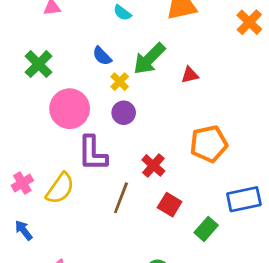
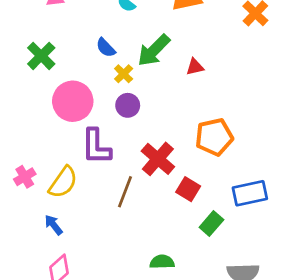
red cross: (153, 165) -> (158, 159), size x1.4
red square: (170, 205) -> (188, 189), moved
blue arrow: (24, 230) -> (54, 225), moved

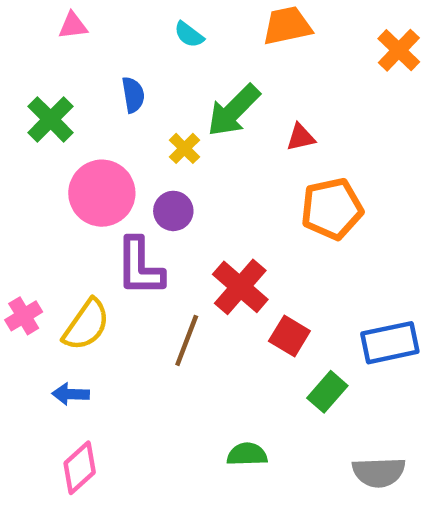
blue semicircle: (106, 48) -> (133, 95), moved, turned -145
purple circle: (128, 105) -> (173, 211), moved
orange pentagon: (214, 137) -> (332, 209), moved
blue arrow: (54, 225) -> (71, 394), turned -50

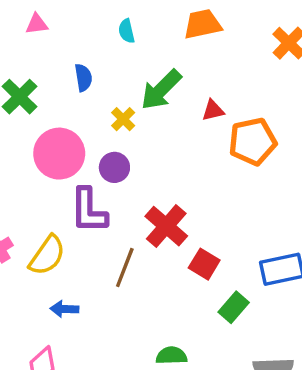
cyan semicircle: (189, 35) -> (127, 31), turned 40
orange pentagon: (332, 209) -> (253, 141), moved
blue arrow: (71, 394) -> (64, 309), moved

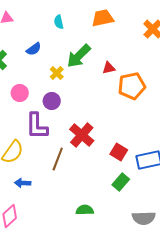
blue semicircle: (83, 78) -> (34, 49), turned 63
pink circle: (59, 154) -> (20, 93), size x0.6
red square: (204, 264) -> (119, 152), moved

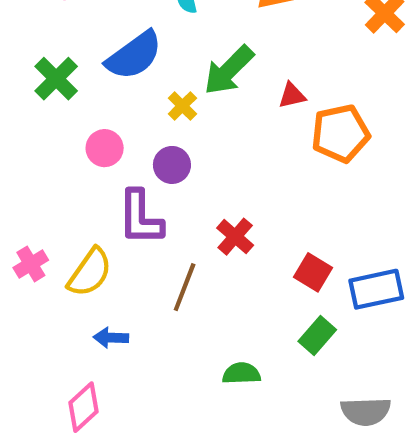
blue semicircle: (34, 49) -> (134, 55), size x1.8
red cross: (82, 135) -> (235, 237), size x0.7
green semicircle: (85, 210) -> (241, 373), moved

